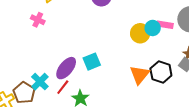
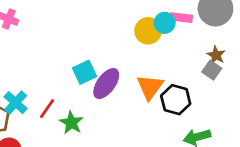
purple ellipse: (66, 68) -> (106, 84), moved
black hexagon: (161, 72) -> (176, 100), moved

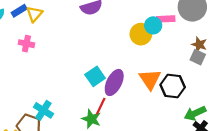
red line: (47, 109) -> (101, 106), moved

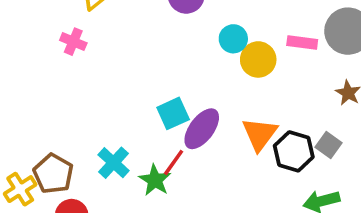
cyan circle: (153, 25) -> (233, 39), moved
gray square: (198, 57) -> (328, 145), moved
cyan cross: (43, 110) -> (114, 163), moved

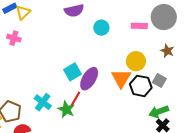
yellow circle: (258, 59) -> (136, 61), moved

